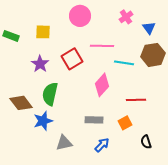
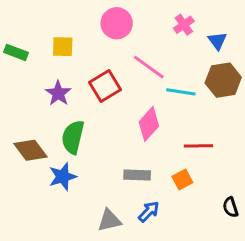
pink line: (102, 46) -> (149, 67), turned 35
black semicircle: (146, 142) -> (231, 207), moved
gray triangle: (64, 143) -> (109, 220), moved

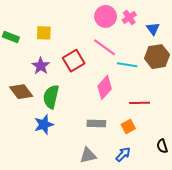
pink circle: (117, 23) -> (106, 16), moved
brown diamond: (31, 150) -> (21, 92), moved
blue arrow: (149, 212) -> (123, 154), moved
gray triangle: (109, 220) -> (88, 155), moved

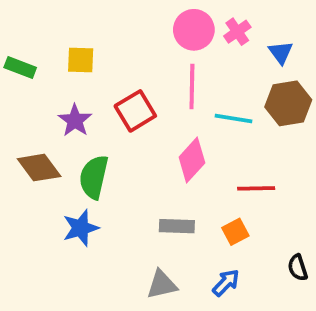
pink line: (105, 47) -> (192, 86), turned 55

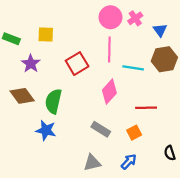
purple star: (75, 120) -> (31, 64), moved
gray rectangle: (177, 226) -> (101, 129), turned 30
blue star: (81, 228) -> (46, 130), turned 30

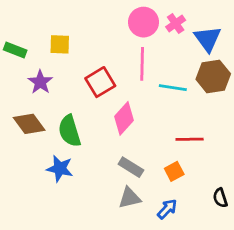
blue triangle: (160, 30) -> (208, 39), size x1.5
pink diamond: (109, 92) -> (124, 118), moved
green semicircle: (53, 101) -> (70, 131), turned -30
gray triangle: (92, 163) -> (130, 198), moved

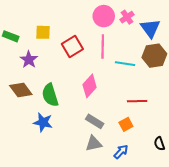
red square: (100, 82) -> (72, 46), moved

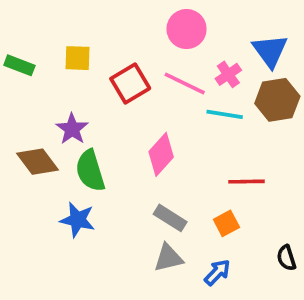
pink cross: (127, 17) -> (228, 74), moved
pink line: (103, 46) -> (185, 84), turned -65
purple star: (29, 60) -> (72, 129), moved

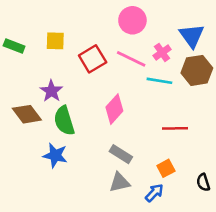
orange square: (226, 223) -> (166, 168), moved

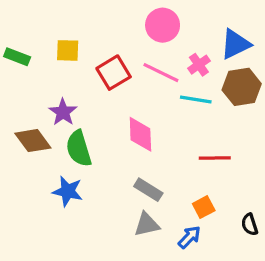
blue triangle: (192, 36) -> (235, 44), turned 40
pink diamond: (114, 109) -> (140, 134), turned -44

